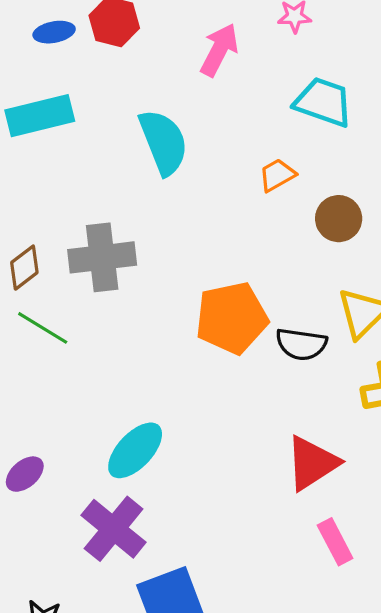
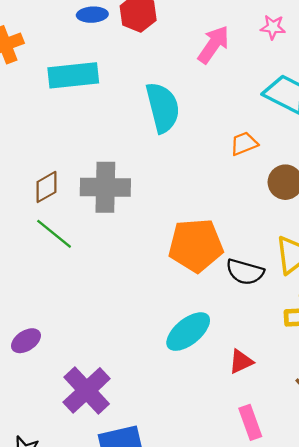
cyan ellipse: (135, 450) -> (188, 332), moved
red triangle: (312, 463) -> (241, 361), size x0.6

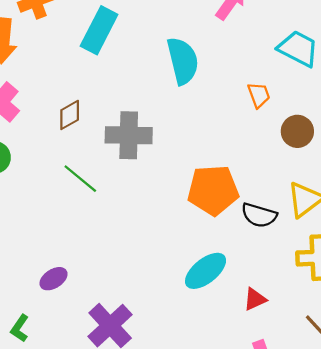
cyan rectangle: (73, 75) -> (99, 30), turned -57
orange trapezoid: (244, 144) -> (259, 95), turned 92
brown diamond: (47, 187) -> (70, 115), moved

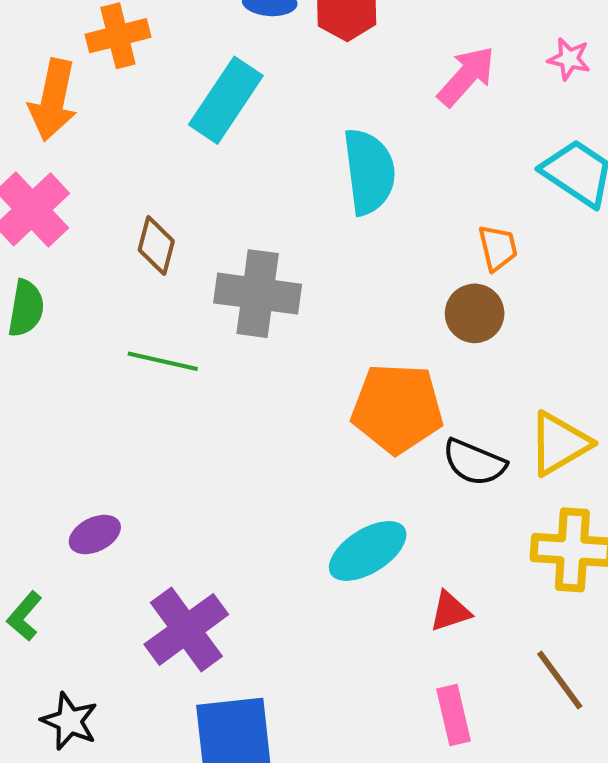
brown diamond: (70, 115) -> (156, 245), turned -52
brown circle: (297, 131) -> (475, 313), moved
green line: (80, 179) -> (163, 361), turned -33

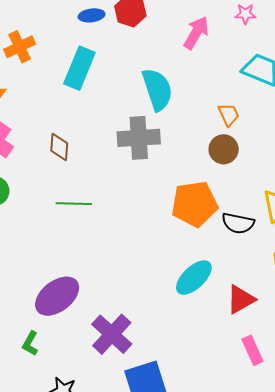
gray cross: (258, 294) -> (139, 138), moved
purple ellipse: (95, 535) -> (57, 296), size x1.8
red triangle: (450, 611) -> (241, 299), size x1.4

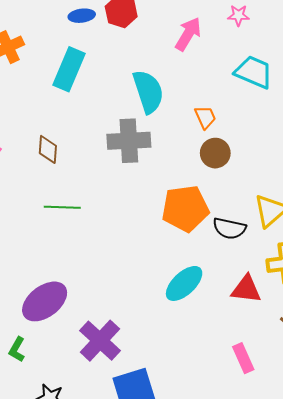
orange trapezoid: (229, 115) -> (205, 117), moved
red triangle: (241, 299) -> (246, 289), moved, turned 36

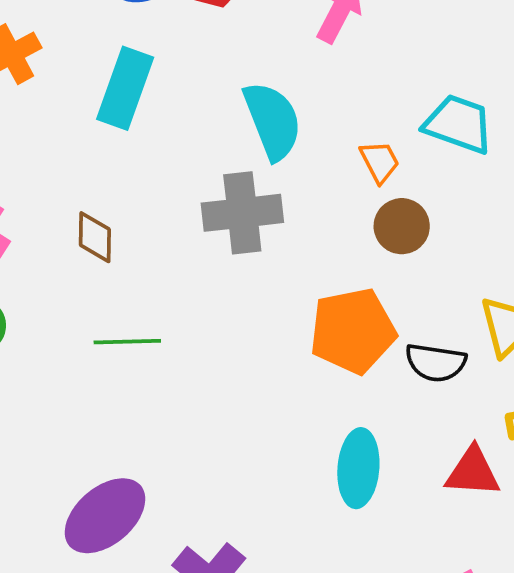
cyan trapezoid: (254, 72) -> (459, 124), moved
cyan ellipse: (184, 283) -> (358, 468), turned -39

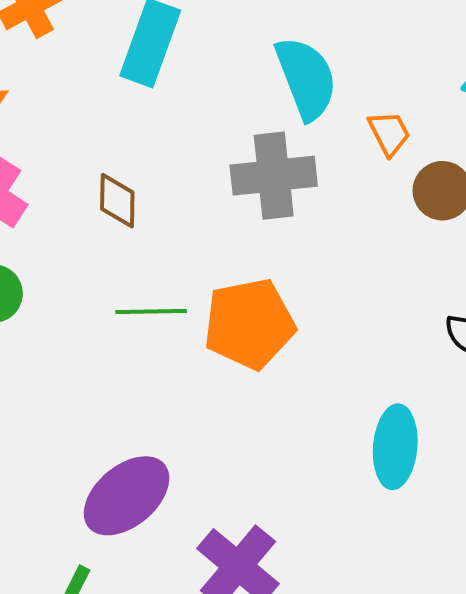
orange trapezoid: (380, 162) -> (389, 133), moved
orange pentagon: (353, 331) -> (249, 324), moved

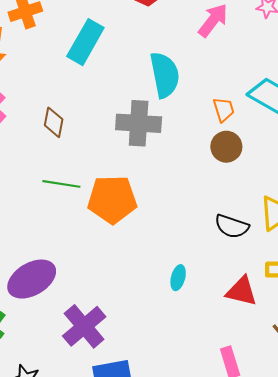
orange trapezoid: (389, 133) -> (224, 110), moved
cyan ellipse: (395, 447) -> (178, 278), size x0.6

